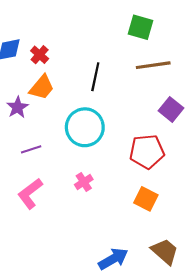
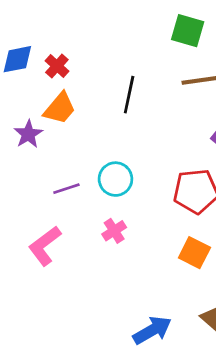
cyan circle: (85, 127) -> (115, 179), moved, size x0.7
purple line: (31, 149) -> (66, 189), moved

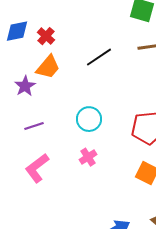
black line: (129, 95) -> (99, 57), turned 44
purple line: (66, 189) -> (34, 126), moved

